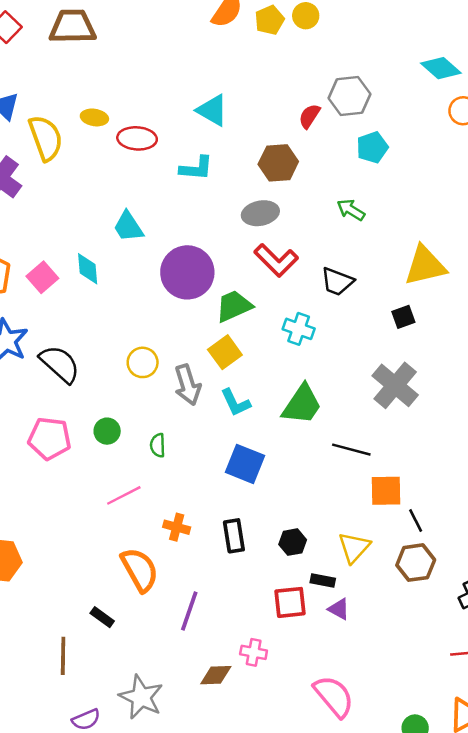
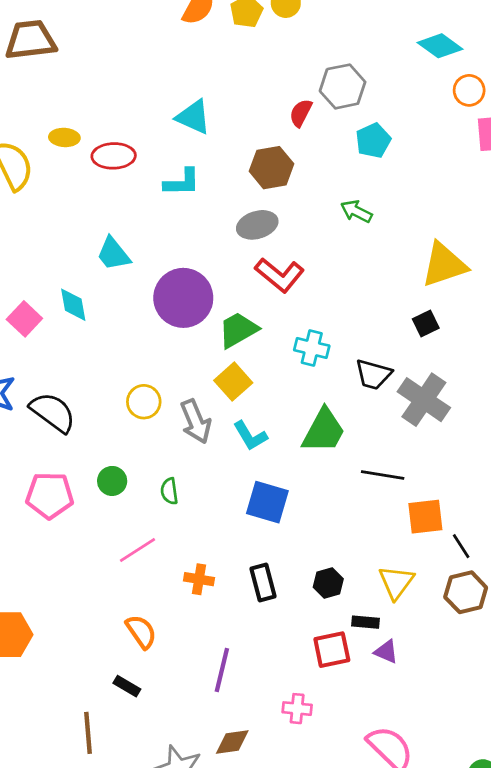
black trapezoid: (337, 282) -> (373, 374), moved
orange semicircle: (140, 570) -> (141, 632), moved, size x0.7
brown diamond: (216, 675) -> (232, 742), moved

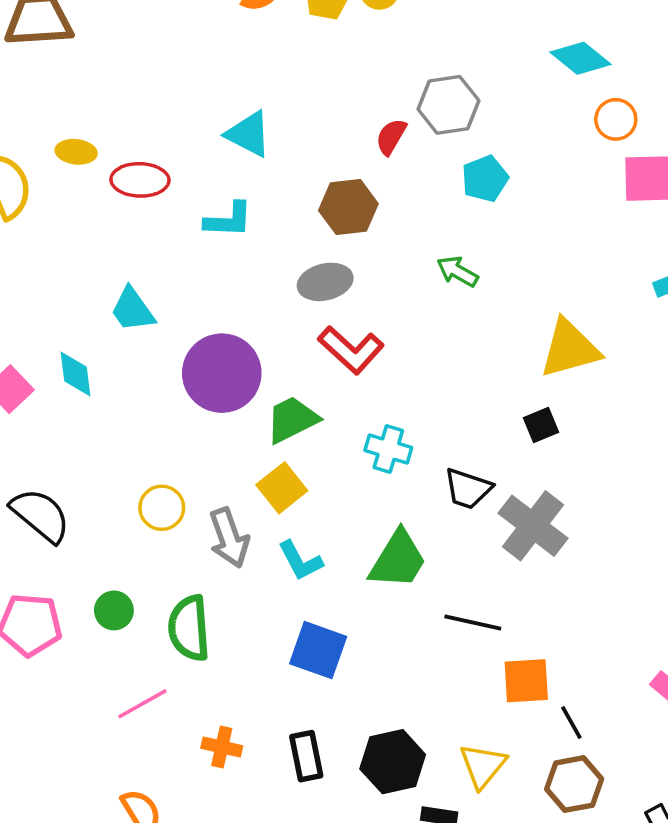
green semicircle: (169, 491) -> (189, 628), size x1.8
black hexagon: (328, 583) -> (393, 762), size x1.6

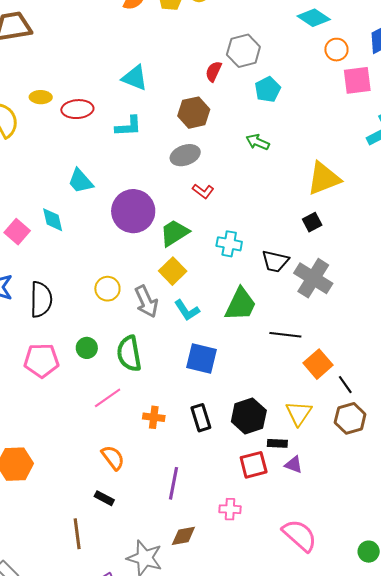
red L-shape: (351, 350) -> (203, 191), size x0.6
black semicircle: (40, 515) -> (41, 299), turned 57
orange square: (526, 681) -> (318, 364), turned -32

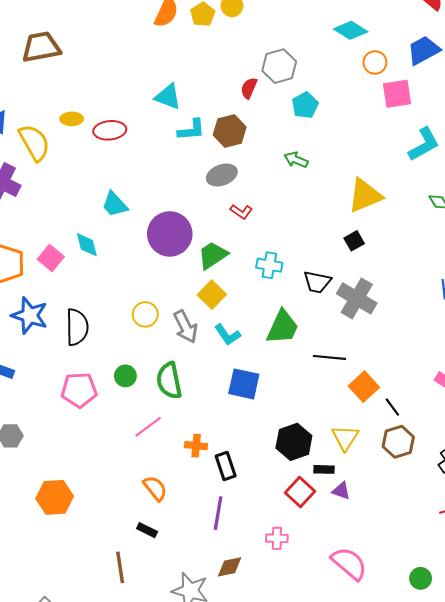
cyan L-shape: (128, 126) -> (191, 130), moved
black rectangle: (201, 418) -> (226, 466), moved
red square: (254, 465) -> (300, 492), turned -32

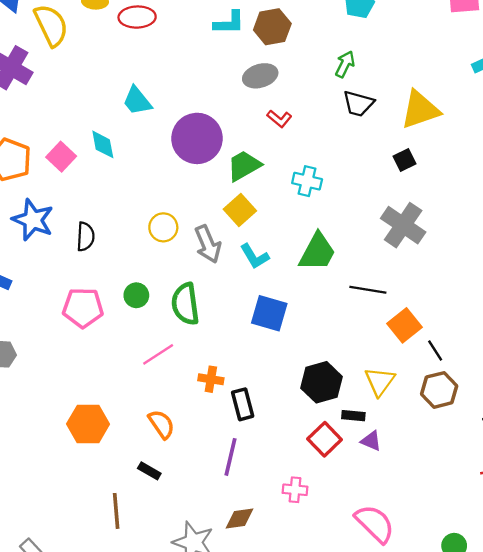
green arrow: (296, 160) -> (345, 64), turned 90
black trapezoid: (317, 282) -> (358, 104), moved
black semicircle: (77, 327) -> (85, 237), size x0.7
orange hexagon: (55, 497) -> (88, 424), moved

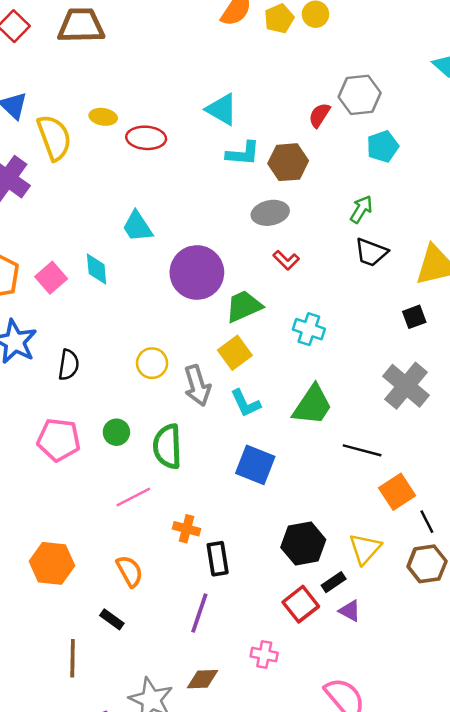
black rectangle: (353, 416) -> (334, 582), turned -45

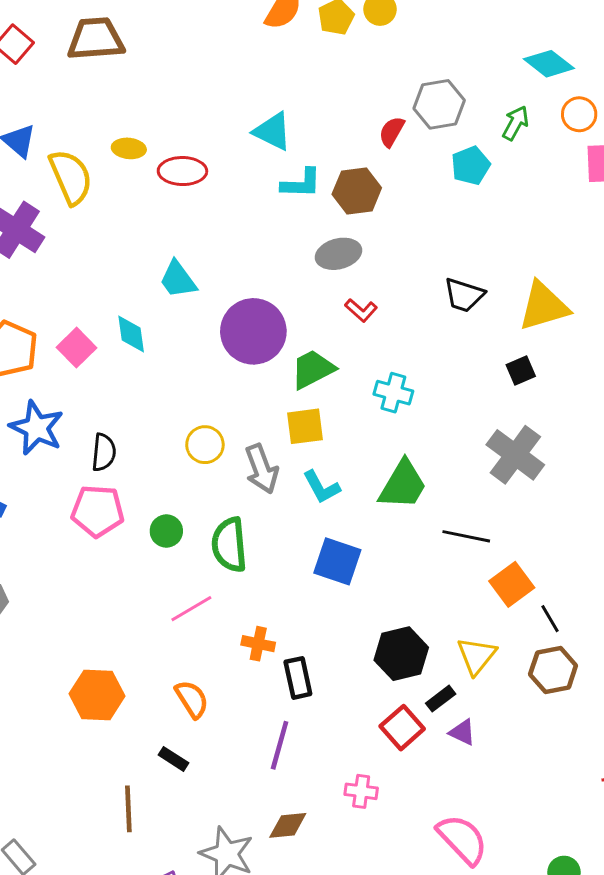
green arrow: (361, 209) -> (516, 123), moved
yellow square: (235, 353) -> (305, 426), turned 32
pink pentagon: (59, 440) -> (98, 511), moved

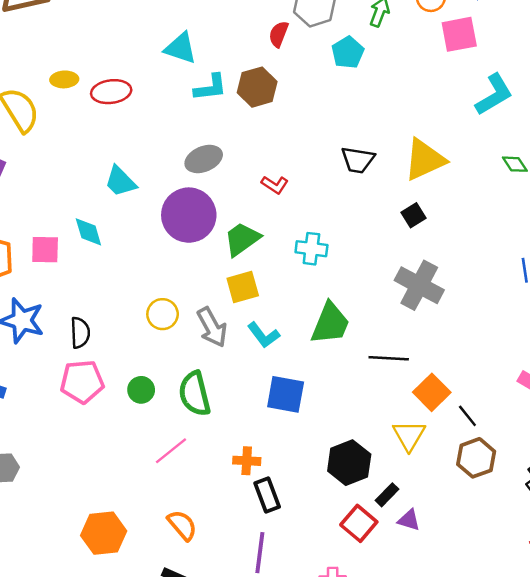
gray ellipse: (338, 254) -> (204, 159), moved
pink square: (76, 348) -> (45, 250), turned -36
orange cross: (258, 644) -> (247, 461), moved
yellow triangle: (477, 656) -> (409, 435), moved

